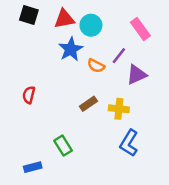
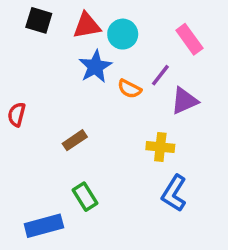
red semicircle: (29, 95) -> (17, 115), moved
brown rectangle: (88, 104) -> (75, 140), moved
blue rectangle: (33, 167) -> (44, 226), size x1.5

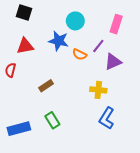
red triangle: (87, 26) -> (25, 46), moved
pink rectangle: (189, 39) -> (116, 24), turned 54
blue star: (95, 67) -> (59, 41), turned -30
blue rectangle: (44, 226) -> (19, 129), moved

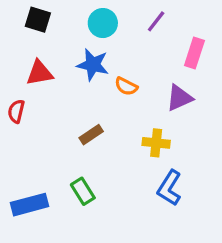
cyan circle: (75, 21) -> (103, 23), moved
pink rectangle: (116, 24) -> (194, 53), moved
purple line: (98, 46) -> (156, 21), moved
brown rectangle: (46, 86) -> (91, 135), moved

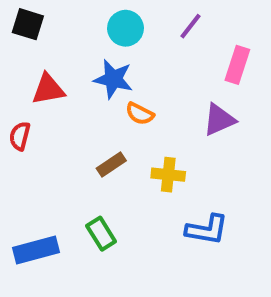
black square: (38, 20) -> (28, 24), moved
orange semicircle: (126, 86) -> (140, 114), moved
yellow cross: (156, 143) -> (168, 175), moved
blue L-shape: (169, 188) -> (207, 230), turned -112

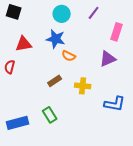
blue L-shape: (207, 230) -> (115, 104), moved

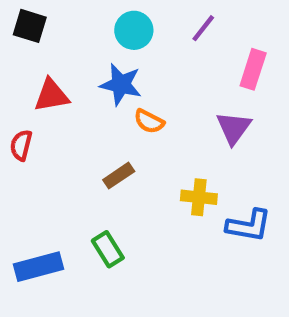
purple triangle: (108, 59) -> (234, 128), turned -30
yellow cross: (83, 86) -> (199, 197), moved

